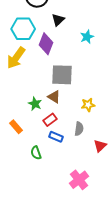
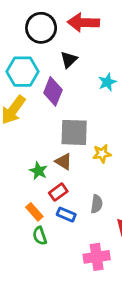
yellow star: (88, 105) -> (102, 154), moved
orange rectangle: (16, 127) -> (34, 212), moved
pink cross: (79, 180) -> (97, 257), moved, turned 30

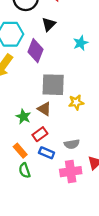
gray semicircle: (97, 204) -> (72, 144), turned 72
pink cross: (97, 257) -> (71, 172), moved

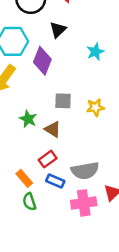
gray square: (53, 85) -> (63, 101), size x0.6
yellow star: (76, 102) -> (95, 107), moved
green star: (23, 117) -> (28, 119), moved
gray semicircle: (72, 144) -> (85, 171), size x1.5

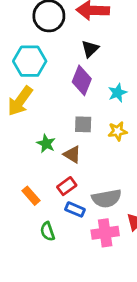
black triangle: (58, 30) -> (90, 49), moved
cyan star: (95, 52) -> (118, 93), moved
purple diamond: (42, 61) -> (82, 80), moved
orange rectangle: (24, 178) -> (31, 196), moved

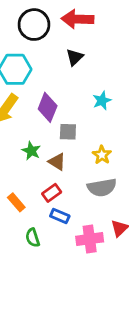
purple diamond: (82, 80) -> (48, 107), moved
yellow star: (118, 131) -> (102, 155), moved, turned -30
gray semicircle: (107, 198) -> (102, 187), moved

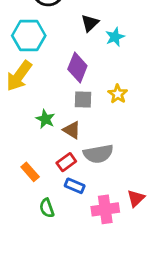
cyan star: (102, 101) -> (115, 37), moved
purple diamond: (48, 107) -> (77, 68), moved
yellow star: (102, 155) -> (118, 94), moved
gray semicircle: (102, 187) -> (98, 154), moved

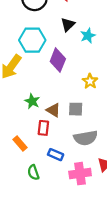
cyan hexagon: (29, 36) -> (32, 40), moved
gray square: (83, 100) -> (76, 109), moved
gray semicircle: (98, 154) -> (86, 138), moved
red rectangle: (66, 162) -> (43, 128), moved, turned -48

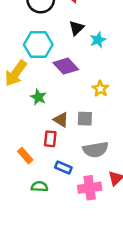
purple diamond: (58, 60) -> (66, 66), turned -65
green star: (32, 101) -> (38, 97), moved
green semicircle: (33, 172) -> (39, 187), turned 112

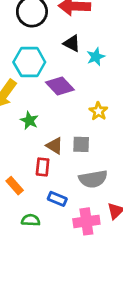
black triangle: (76, 28) -> (72, 43), turned -49

